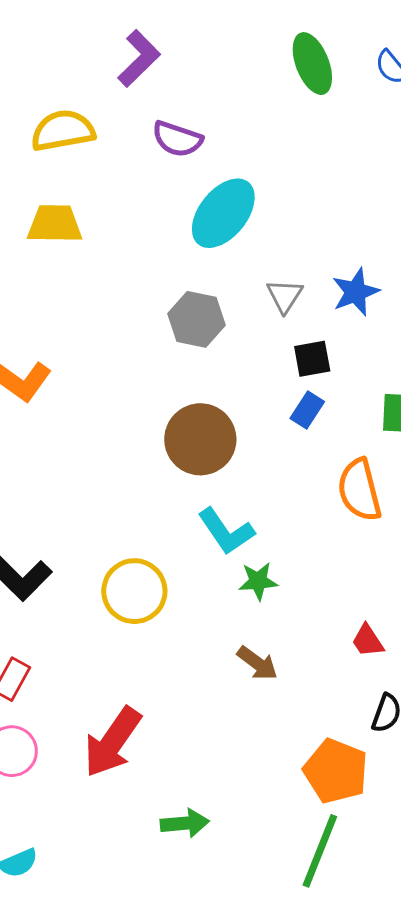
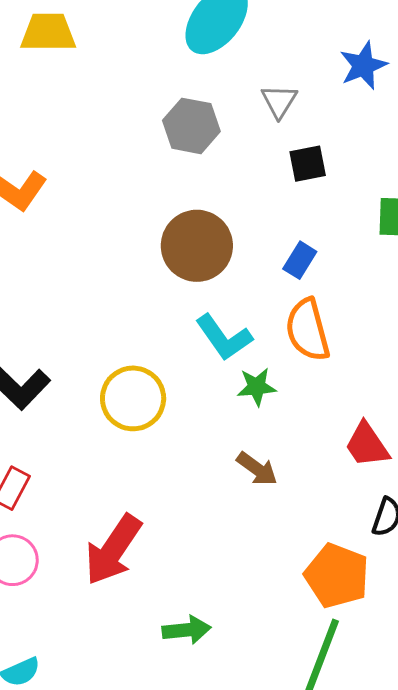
blue star: (356, 292) -> (363, 66), moved
blue rectangle: (307, 410) -> (300, 260), moved
orange semicircle: (360, 490) -> (308, 330), moved
red trapezoid: (368, 641) -> (367, 445), size x1.4

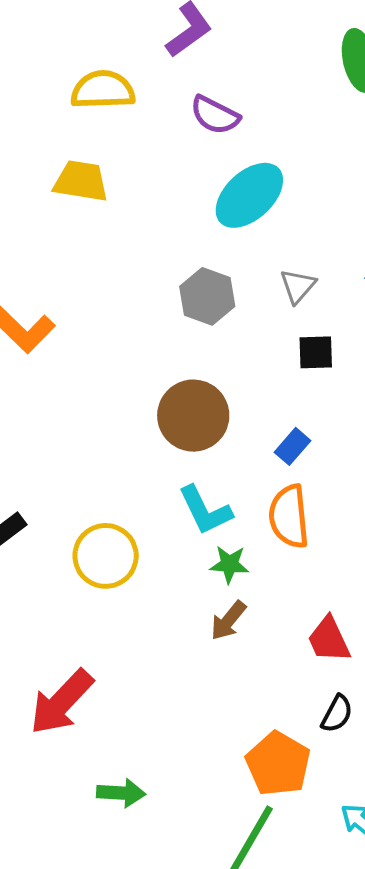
brown arrow: (257, 469) -> (228, 621), moved, turned 84

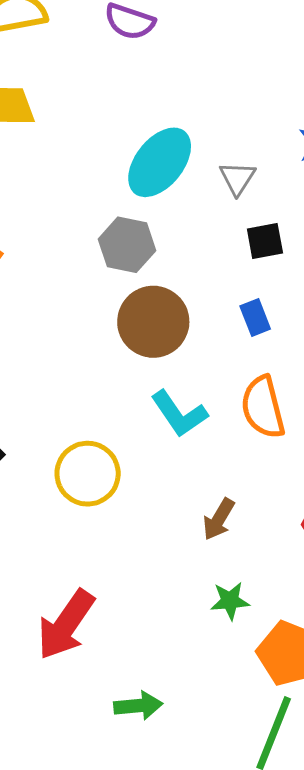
cyan ellipse: (249, 195) -> (160, 162), moved
gray hexagon: (207, 296) -> (127, 245), moved
blue rectangle: (292, 446) -> (255, 317), moved, turned -54
green star: (229, 564) -> (230, 601), moved

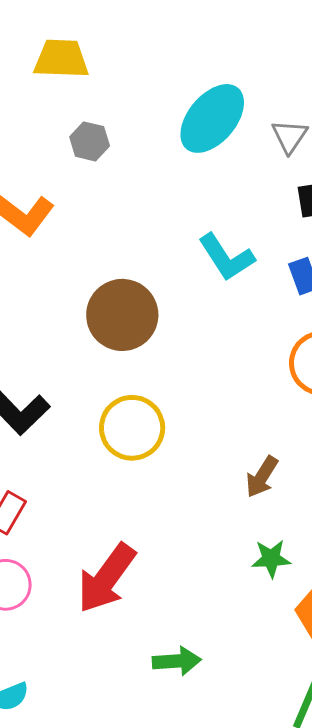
gray hexagon: (127, 245) -> (90, 141), moved, size x0.7
brown circle: (153, 322) -> (122, 315), moved
cyan L-shape: (179, 414) -> (226, 257), moved

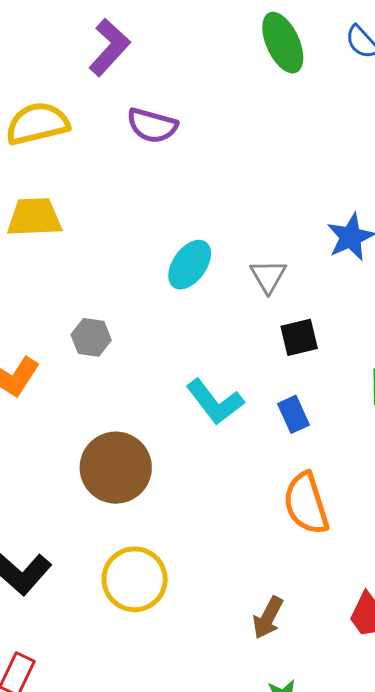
cyan ellipse: (212, 118) -> (190, 265), size x0.7
gray hexagon: (90, 141) -> (91, 337), moved

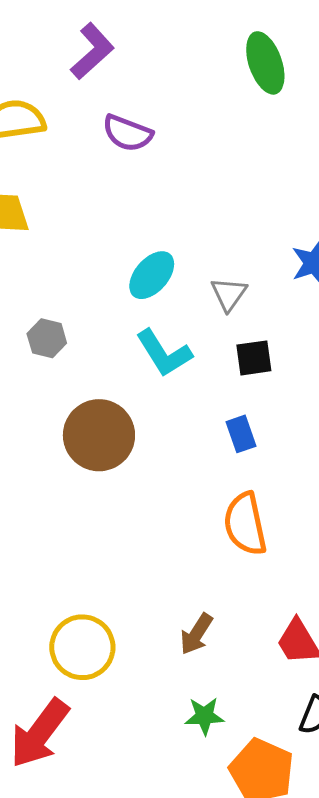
cyan L-shape: (215, 402) -> (164, 353), moved
brown circle: (116, 468) -> (99, 435), moved
yellow circle: (135, 579) -> (82, 647), moved

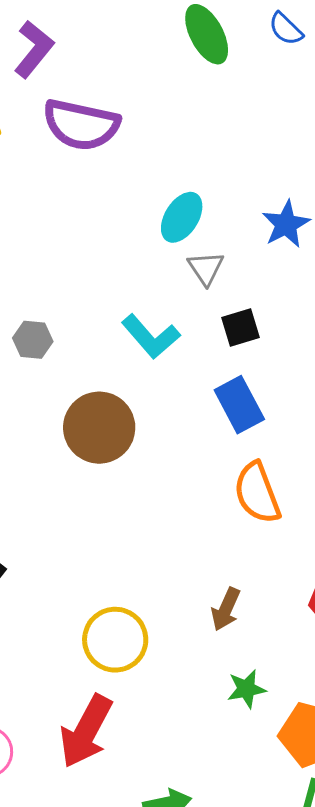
purple semicircle: (127, 133) -> (81, 125), size x1.5
cyan ellipse: (152, 275) -> (182, 217), moved
blue rectangle: (241, 434) -> (239, 405), size x1.5

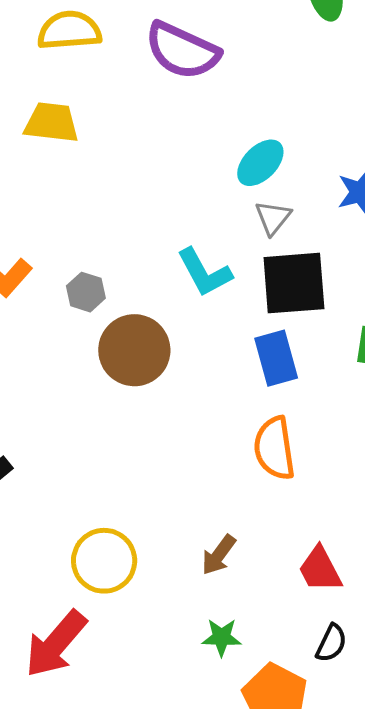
black square: (240, 328) -> (294, 283), size x1.8
gray hexagon: (33, 340) -> (86, 292), moved

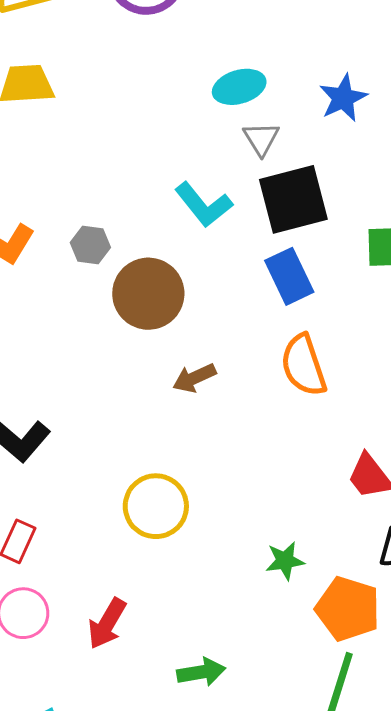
cyan ellipse: (260, 163) -> (239, 87), turned 39
brown arrow: (219, 555) -> (194, 378), moved, turned 39
red arrow: (56, 644) -> (107, 624), moved, size x0.7

